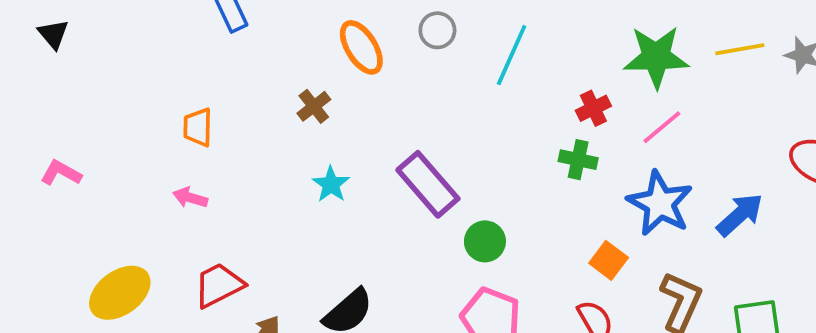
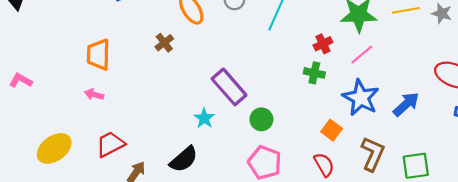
orange trapezoid: (198, 127) -> (98, 55), size x1.4
cyan star: (331, 184) -> (204, 118), moved

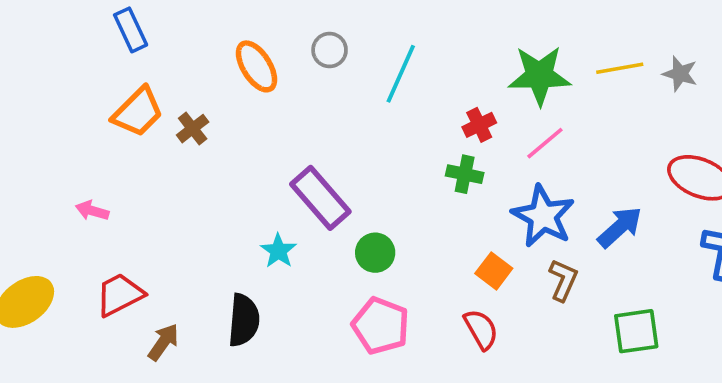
brown cross: (164, 43) -> (193, 129), moved
orange trapezoid: (98, 55) -> (138, 112), moved, turned -136
brown L-shape: (373, 154) -> (563, 280), moved, size x0.7
black semicircle: (184, 159) -> (244, 320), turned -44

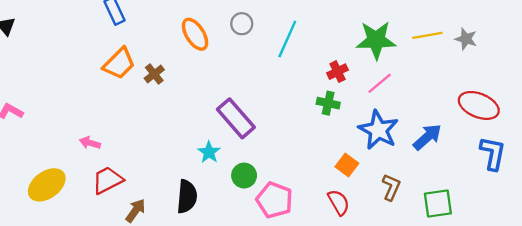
pink arrow: (92, 211) -> (90, 143), moved
green circle: (375, 253) -> (244, 176), moved
brown L-shape: (563, 280) -> (391, 187), moved

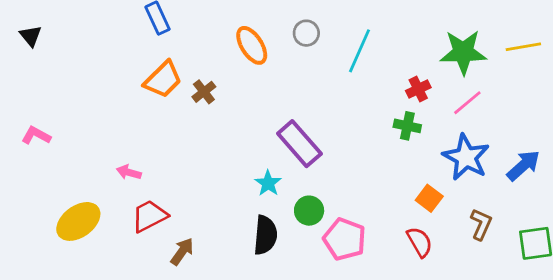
black semicircle: (187, 197) -> (265, 235), moved

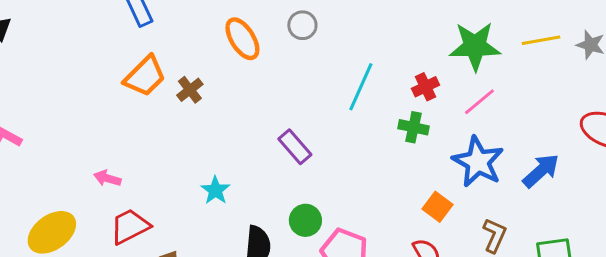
cyan line: (360, 51) -> (361, 87), moved
purple rectangle: (299, 144) -> (295, 147), size x0.7
cyan star: (268, 183) -> (215, 190), moved

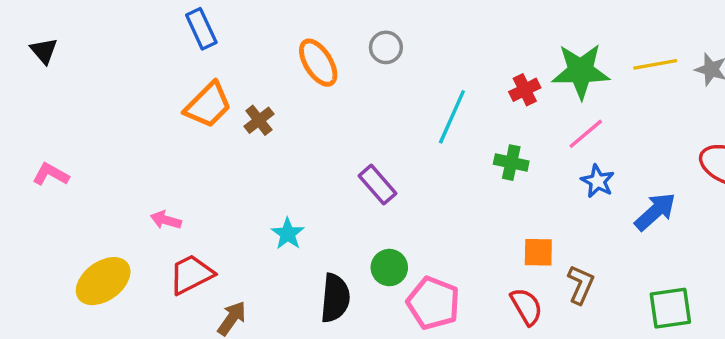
red cross: (425, 87) -> (525, 90), moved
blue star: (478, 162) -> (598, 181), moved, size x0.6
orange square: (437, 207) -> (538, 252), turned -36
brown L-shape: (494, 235) -> (581, 284), moved

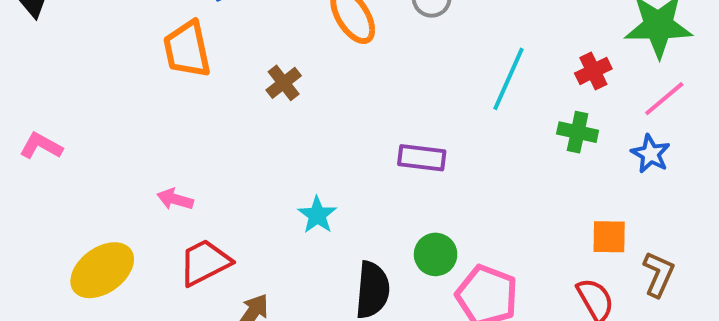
red cross: (525, 90) -> (593, 71), moved
orange trapezoid: (208, 105) -> (187, 49), moved, turned 123
blue star: (598, 181) -> (651, 154), moved
purple rectangle: (377, 185) -> (422, 158), turned -42

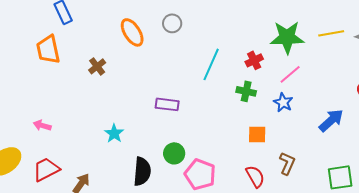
orange square: (609, 237) -> (257, 134), moved
red trapezoid: (205, 262) -> (46, 169), moved

